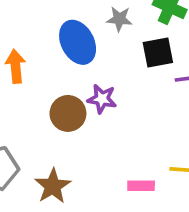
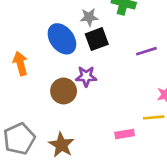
black square: (158, 52) -> (97, 39), moved

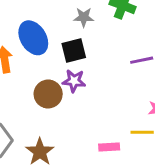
blue ellipse: (62, 39) -> (33, 38), moved
black square: (97, 39) -> (74, 51), moved

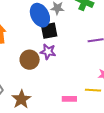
blue ellipse: (33, 38) -> (40, 15), moved

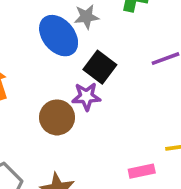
black square: (49, 31) -> (100, 67), moved, turned -30

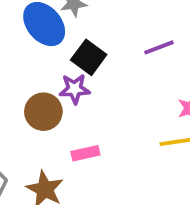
pink rectangle: (142, 171) -> (85, 153), moved

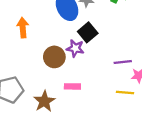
purple line: (159, 47) -> (123, 62), moved

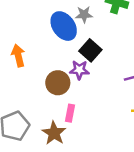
pink rectangle: (72, 86) -> (70, 113), moved, turned -72

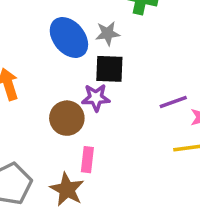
gray star: (84, 15) -> (108, 33), moved
black square: (90, 50) -> (109, 69), turned -35

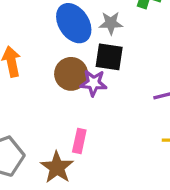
brown circle: (67, 118) -> (71, 74), moved

